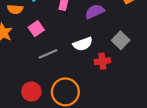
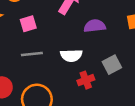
red cross: (102, 61) -> (86, 80), turned -32

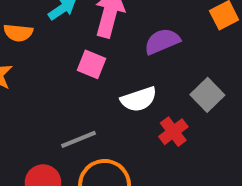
pink square: (28, 24) -> (91, 64), moved, turned -35
gray line: (32, 54) -> (78, 139), moved

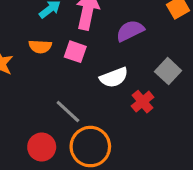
orange semicircle: (18, 33) -> (40, 47), moved
gray line: (78, 139) -> (68, 112), turned 68

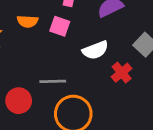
gray line: (68, 112) -> (53, 81), turned -45
red circle: (42, 147) -> (19, 101), moved

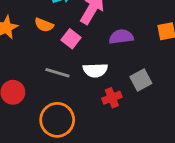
gray line: (53, 81) -> (57, 73), moved

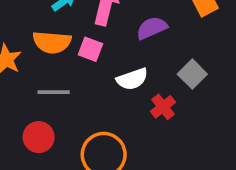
orange semicircle: (44, 25) -> (52, 42), size x1.5
gray line: (57, 73) -> (54, 92), moved

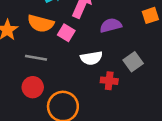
red cross: (163, 107) -> (109, 81), turned 35
red circle: (39, 137) -> (33, 87), moved

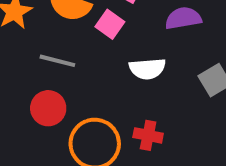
red cross: (109, 81) -> (148, 135), moved

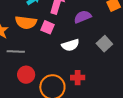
gray line: (57, 61) -> (16, 52), moved

